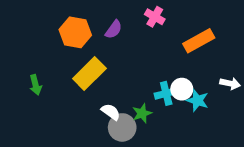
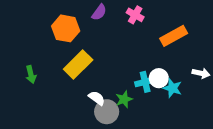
purple semicircle: (114, 29) -> (99, 12), moved

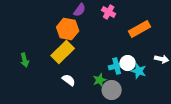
orange hexagon: (66, 28) -> (68, 29), moved
white semicircle: (97, 98) -> (69, 80), moved
gray circle: (107, 112) -> (112, 90), moved

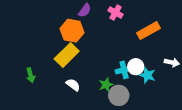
green arrow: (25, 60) -> (31, 75), moved

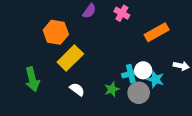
orange hexagon: (72, 31) -> (56, 32), moved
green arrow: (31, 75) -> (32, 79), size x1.5
gray circle: (119, 95) -> (139, 93), moved

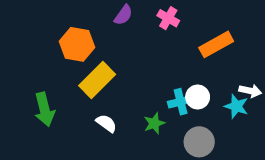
cyan star: (155, 79) -> (236, 106), moved
gray circle: (139, 93) -> (199, 142), moved

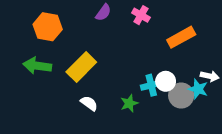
orange hexagon: (77, 44) -> (48, 27), moved
green arrow: (45, 109) -> (37, 66), moved, turned 112
gray circle: (199, 142) -> (181, 96), moved

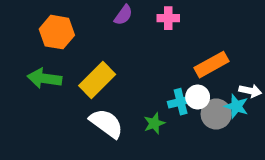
pink cross: (141, 15) -> (168, 18), turned -30
orange rectangle: (181, 37) -> (212, 65), moved
white semicircle: (89, 103) -> (106, 123), size x1.6

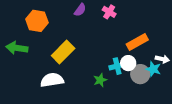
pink cross: (168, 18) -> (109, 12), turned 32
green arrow: (45, 78) -> (17, 48), moved
white semicircle: (106, 123) -> (52, 80), moved, turned -45

